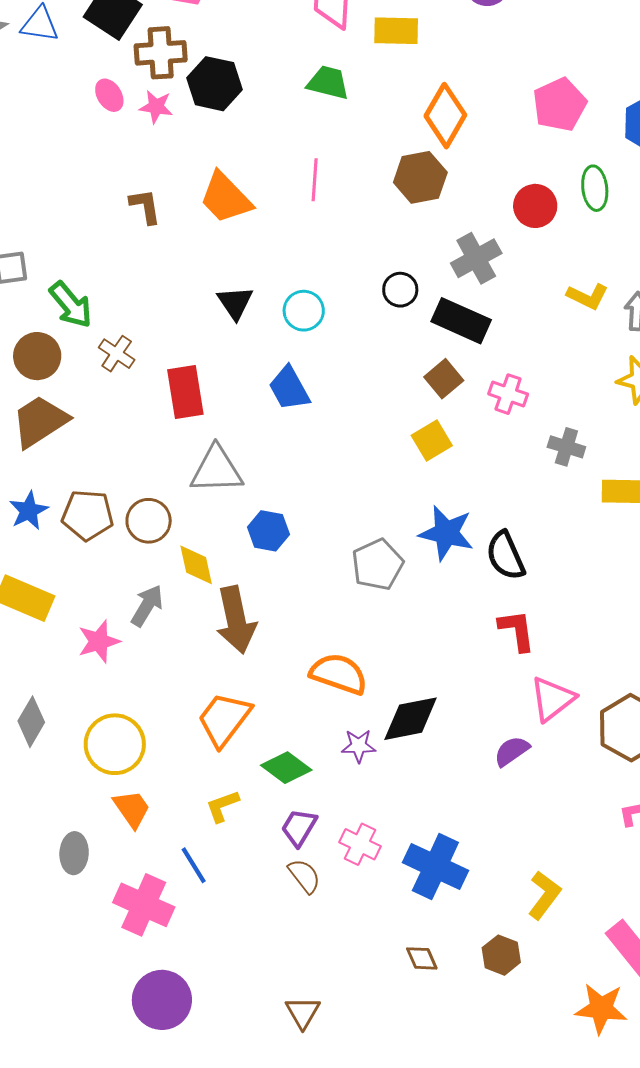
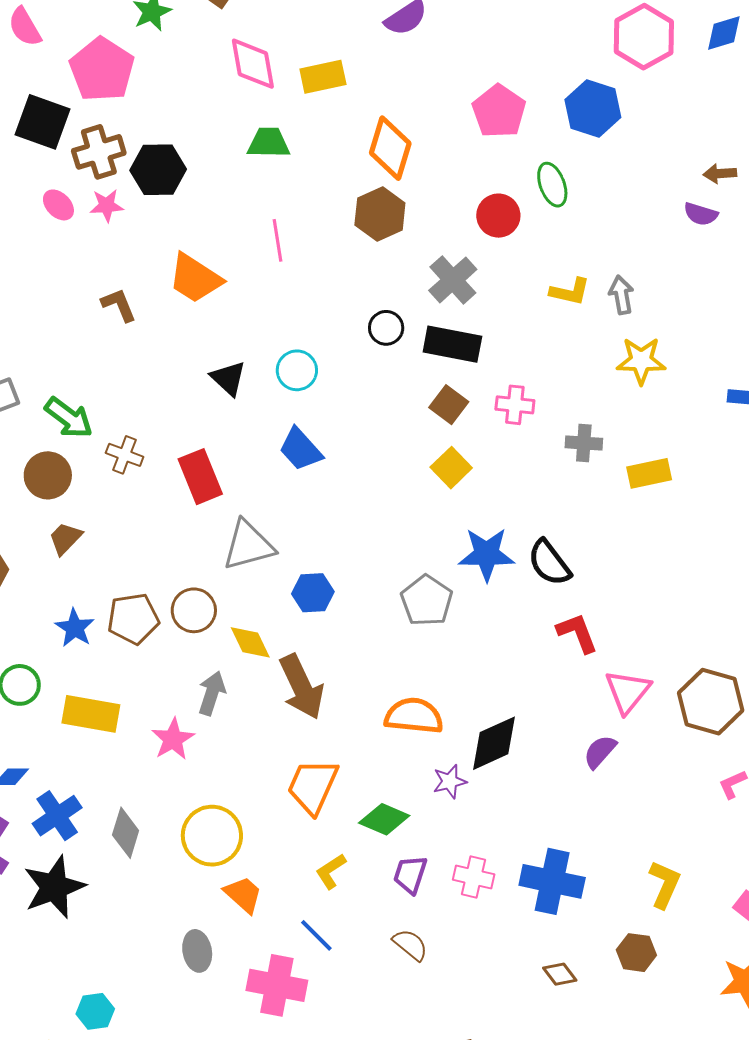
brown trapezoid: (40, 421) -> (65, 538), size x0.6
brown semicircle: (304, 876) -> (410, 945), moved

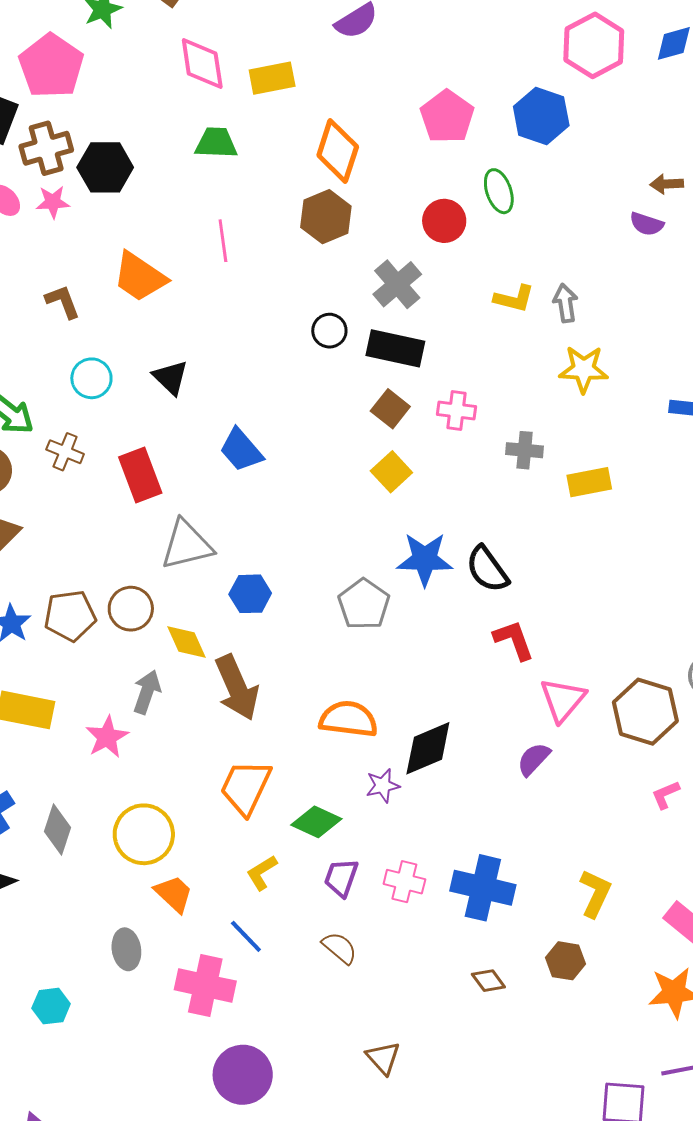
cyan circle: (297, 370) -> (91, 378), moved
cyan hexagon: (95, 1011) -> (51, 1006), moved

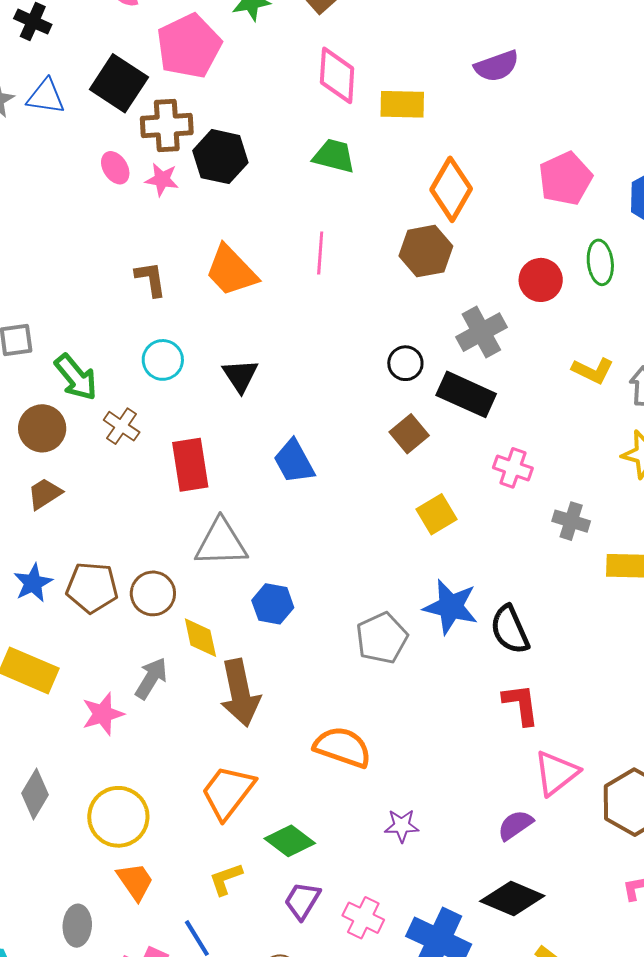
brown square: (390, 409) -> (409, 434), moved
black diamond: (428, 748) -> (512, 899), moved, turned 34
purple star: (383, 786) -> (402, 826), moved

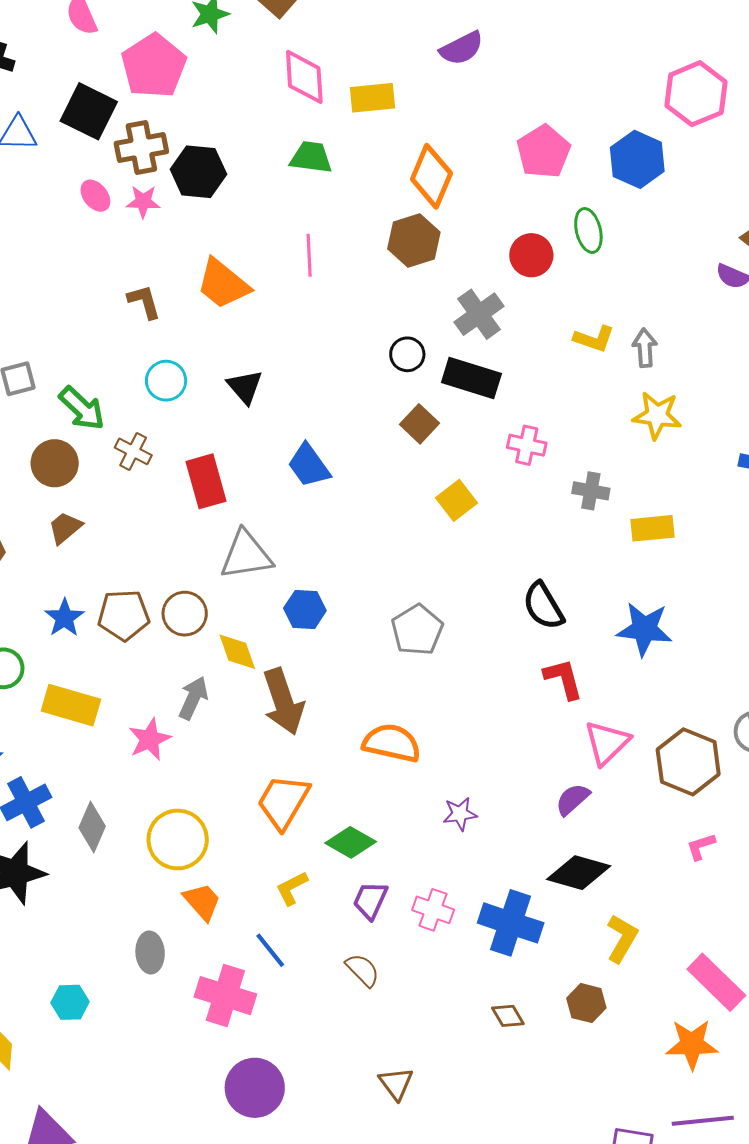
blue star: (451, 607) -> (644, 629), moved

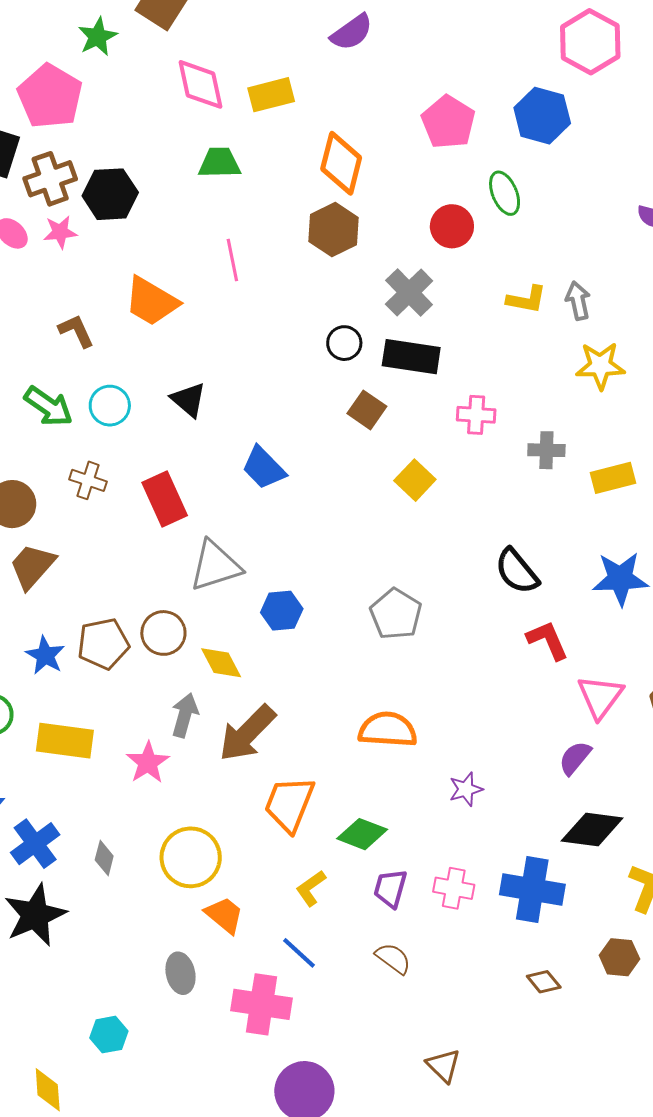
green arrow: (82, 408) -> (48, 406), moved
brown trapezoid: (65, 528) -> (32, 566), size x1.4
brown arrow: (283, 702) -> (247, 733), moved, turned 72
gray diamond: (92, 827) -> (104, 858), size x0.7

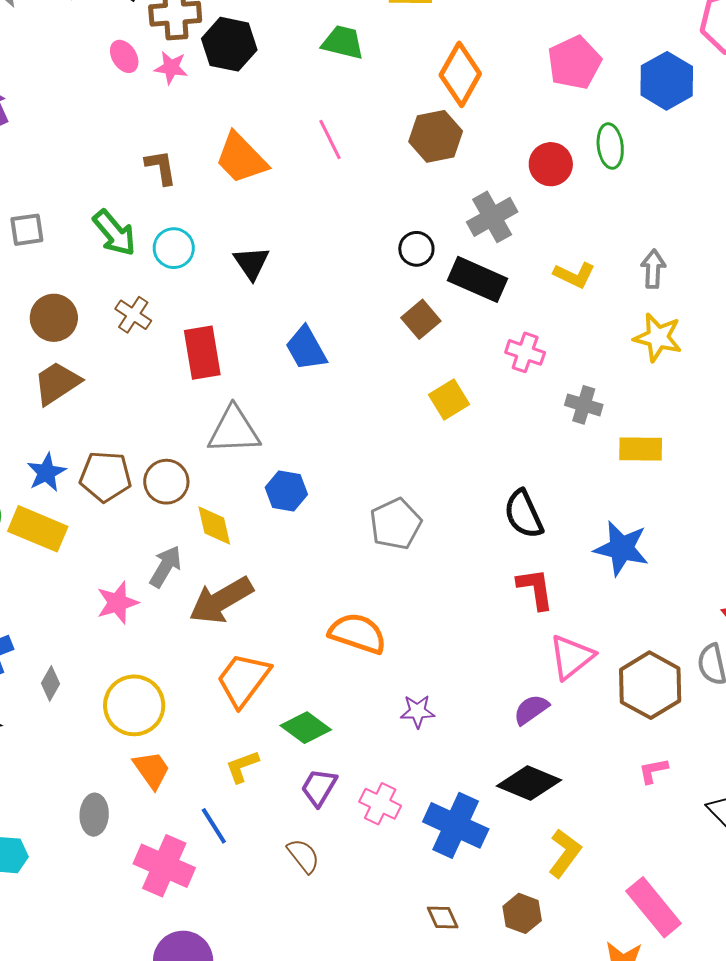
pink line: (232, 260) -> (330, 140), turned -30
yellow L-shape: (527, 299) -> (574, 275), moved
yellow rectangle: (65, 741) -> (38, 529), moved

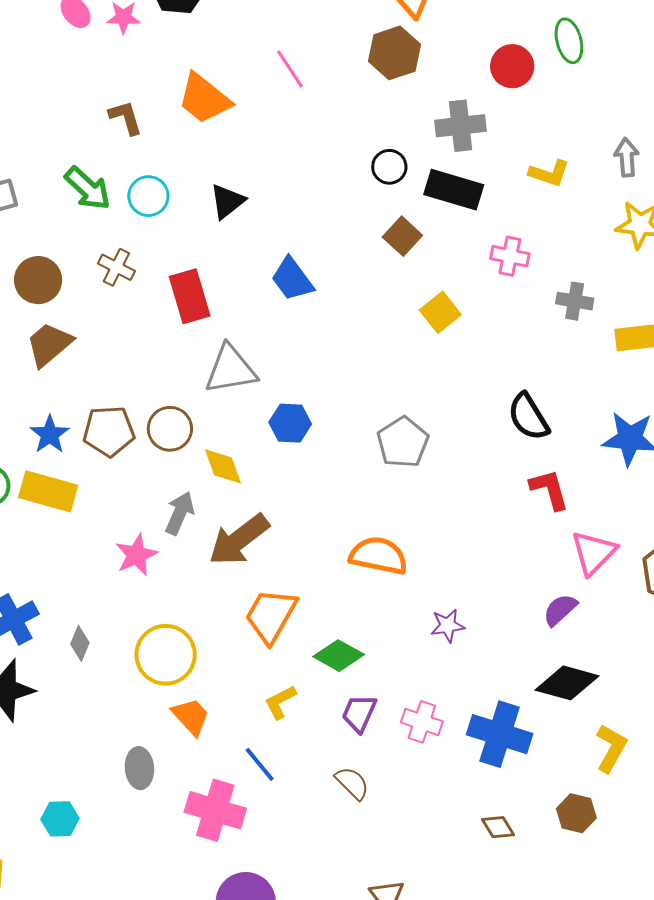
gray cross: (492, 217) -> (461, 126), turned 30
black triangle: (251, 263) -> (227, 201), turned 33

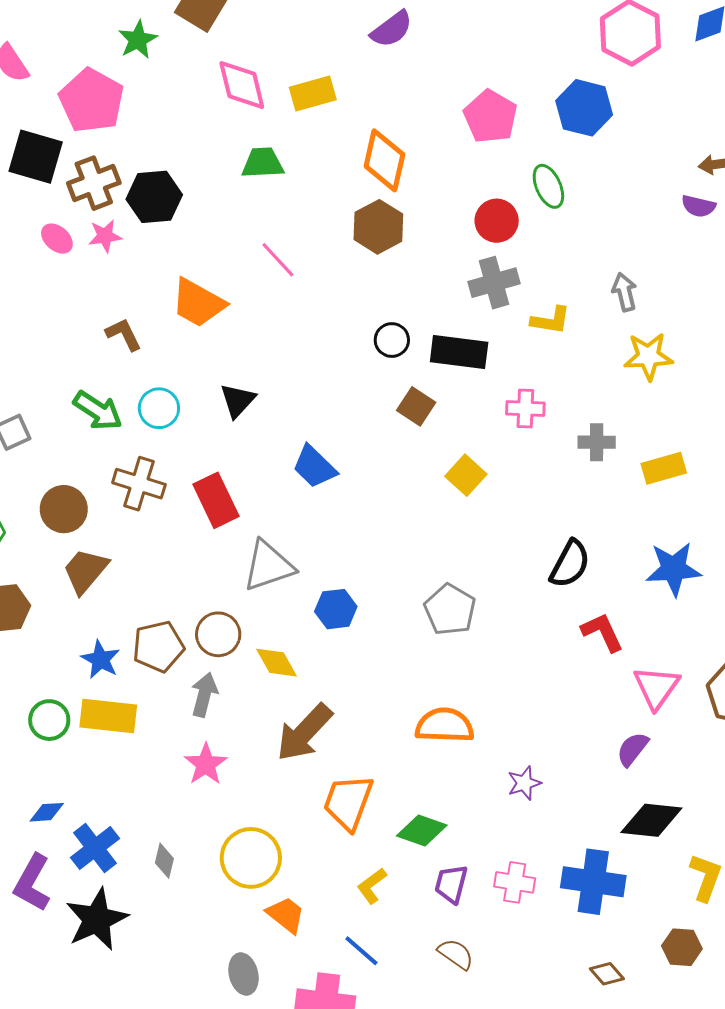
gray cross: (461, 126) -> (494, 283), moved
brown cross: (116, 267) -> (139, 484), size x1.4
black semicircle: (528, 417) -> (570, 564), turned -111
gray arrow: (180, 513) -> (204, 695), moved

